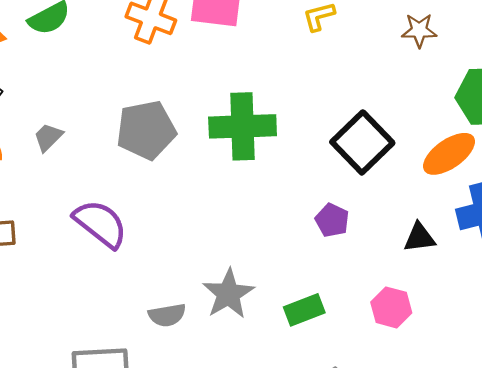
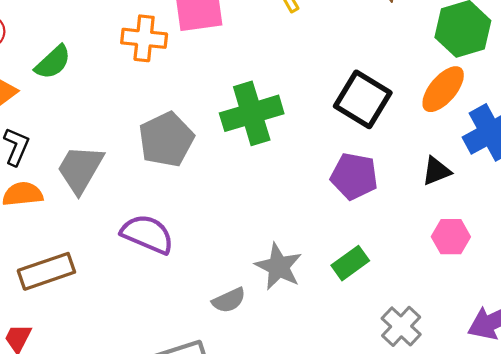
gray trapezoid: (48, 137) -> (80, 169), size x1.8
purple pentagon: (332, 220) -> (354, 176), size x1.5
pink hexagon: (391, 307) -> (451, 237), moved

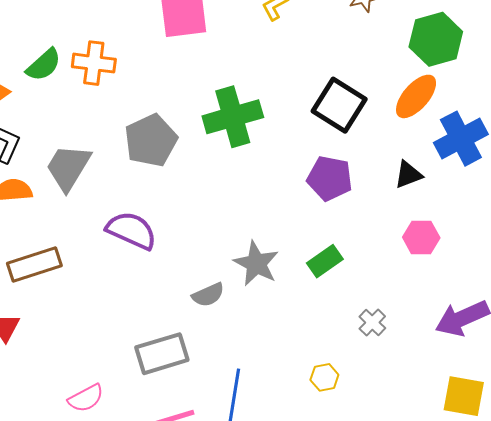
orange cross: (144, 38) -> (94, 63), moved
gray cross: (401, 326) -> (372, 322), size x0.7

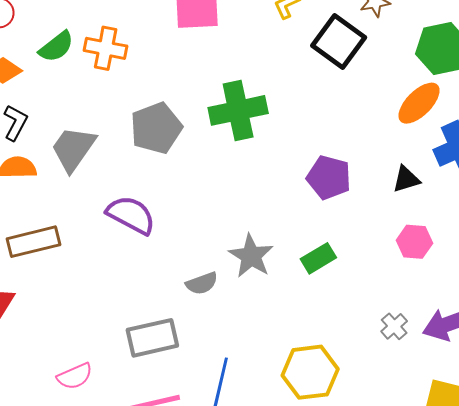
black square: (339, 105) -> (339, 41), moved
gray cross: (372, 322) -> (394, 326), moved
yellow hexagon: (324, 377) -> (310, 372), size x2.0

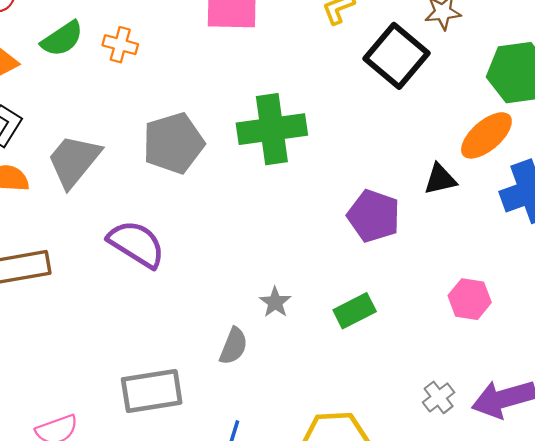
orange cross: (106, 48) -> (120, 45), size x0.7
black triangle: (406, 179) -> (440, 179), moved
gray star: (251, 256) -> (275, 302), size x0.6
gray semicircle: (202, 283) -> (234, 346), moved, turned -52

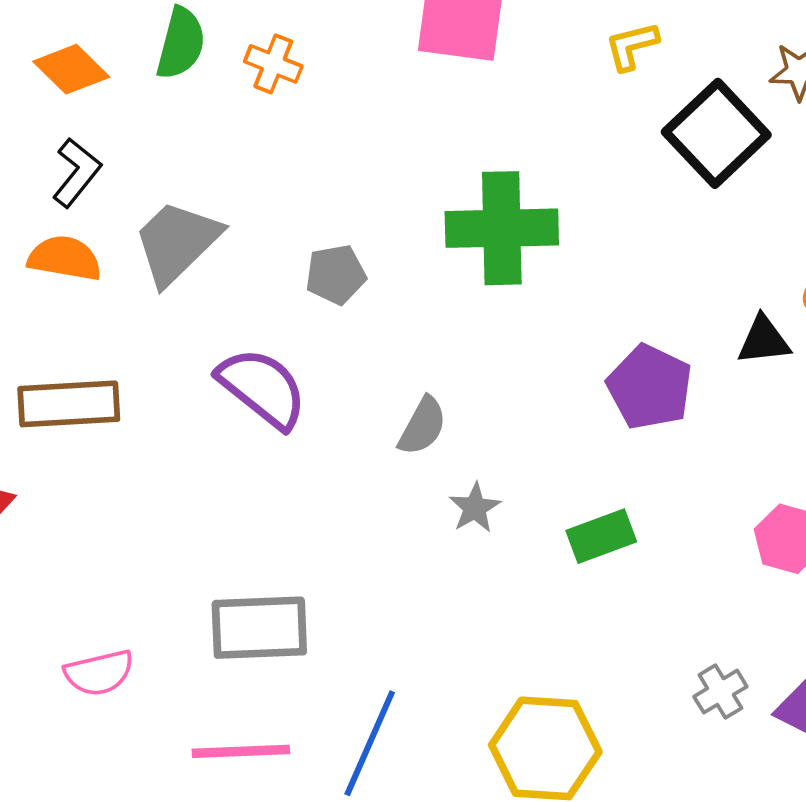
green semicircle: (62, 39) -> (181, 43), turned -48
gray pentagon: (173, 143) -> (336, 275), moved, size x0.6
gray semicircle: (234, 346) -> (422, 426), moved

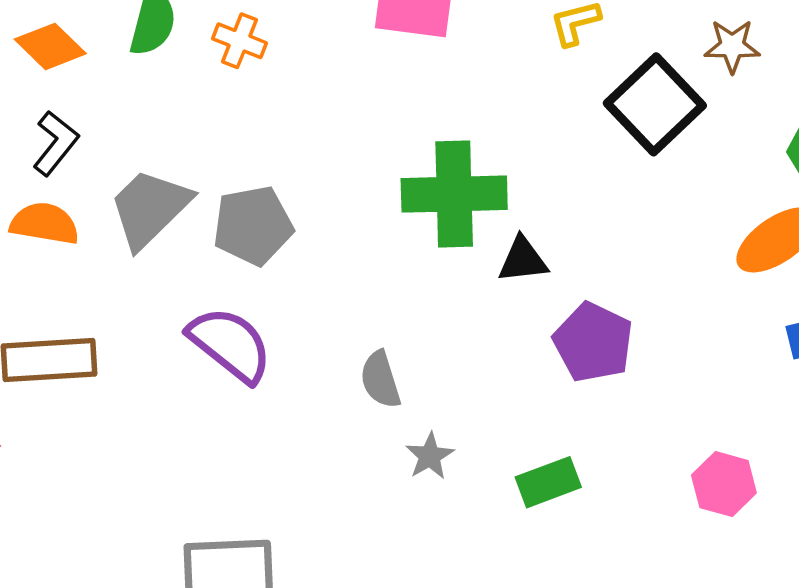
gray pentagon: (336, 275) -> (253, 225), moved, size x1.4
black triangle: (764, 340) -> (523, 260), moved
gray semicircle: (422, 426) -> (380, 380), turned 134

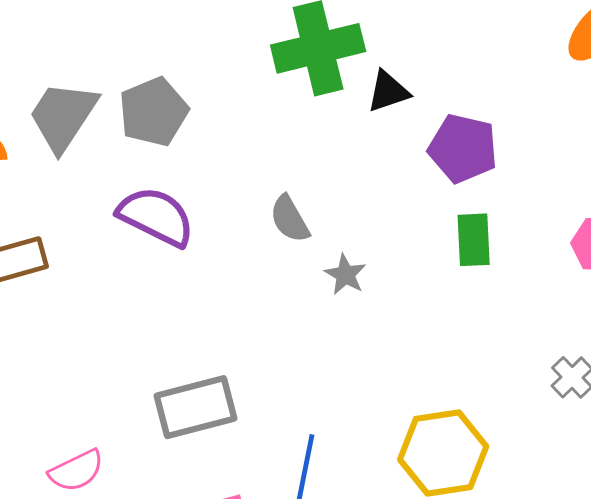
green rectangle: (548, 482) -> (474, 240), moved, turned -60

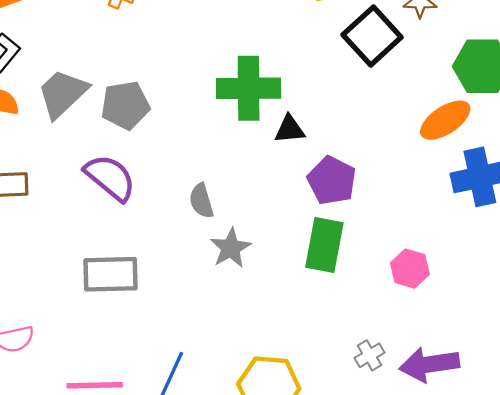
green rectangle: (474, 240) -> (324, 245), size x1.4
gray star: (345, 275) -> (231, 248), size x1.4
gray rectangle: (195, 407) -> (111, 274), moved

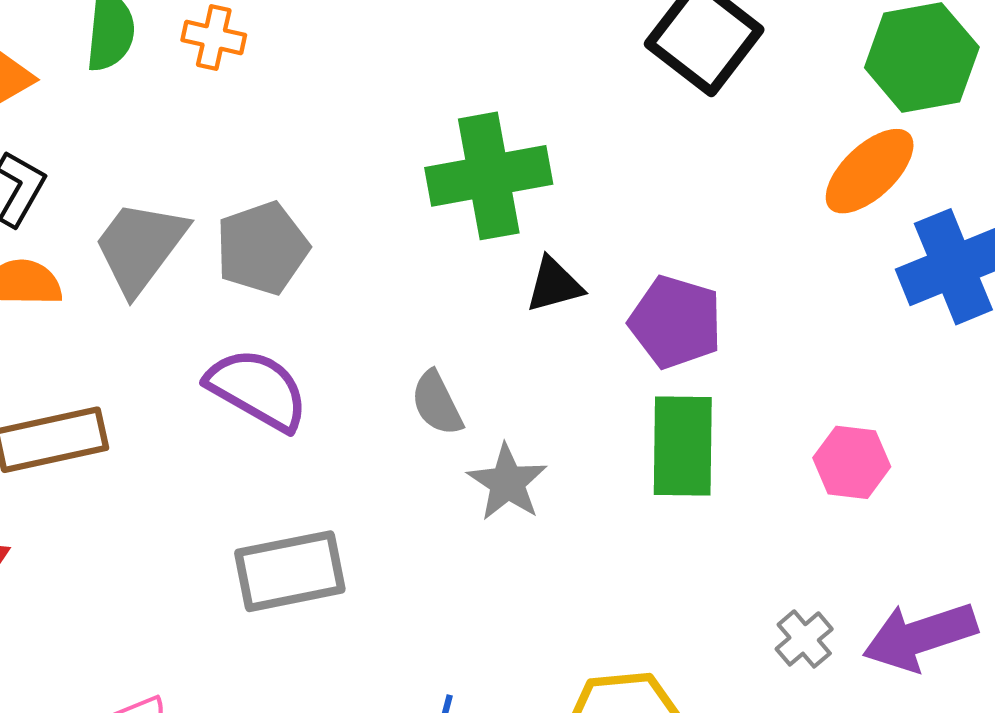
black triangle: (290, 129) -> (554, 285), moved

